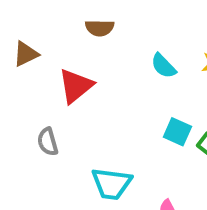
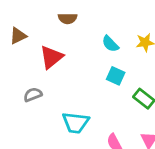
cyan square: (177, 132) -> (116, 76), moved
gray semicircle: (48, 142) -> (33, 95), turned 84

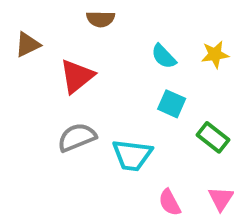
gray semicircle: (33, 95) -> (77, 137), moved, size x1.4
cyan trapezoid: (76, 123) -> (132, 155), moved

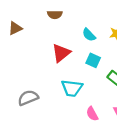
red triangle: (77, 76) -> (61, 53), moved
gray semicircle: (77, 137) -> (28, 98), moved

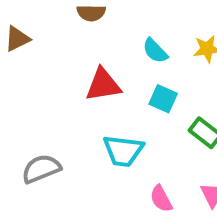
red triangle: (61, 53) -> (103, 85), turned 30

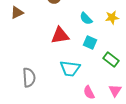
gray semicircle: (41, 169) -> (29, 78), turned 108

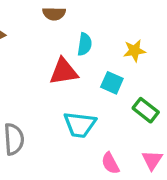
cyan semicircle: (86, 18) -> (85, 44), moved, turned -128
yellow star: (112, 18) -> (134, 51), moved

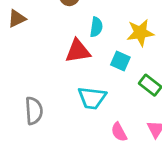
yellow star: (134, 51) -> (140, 33), size x1.4

